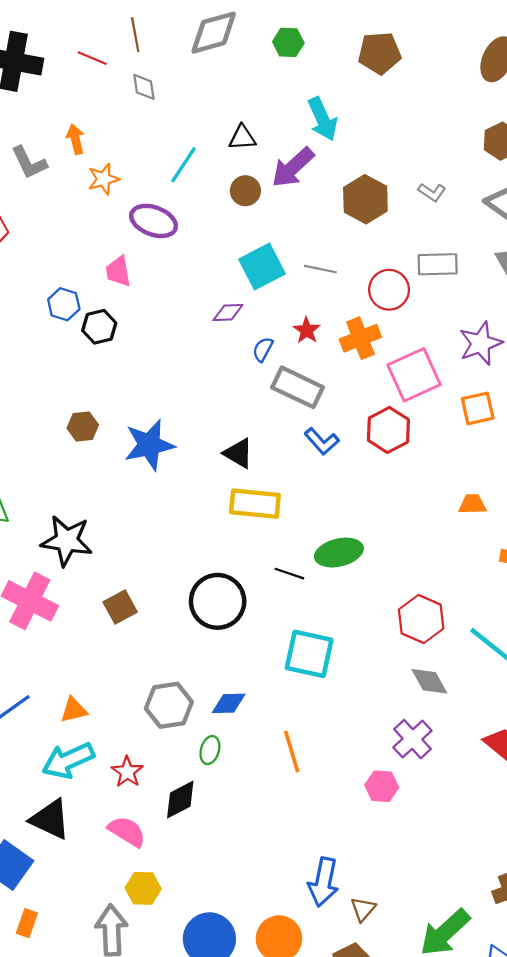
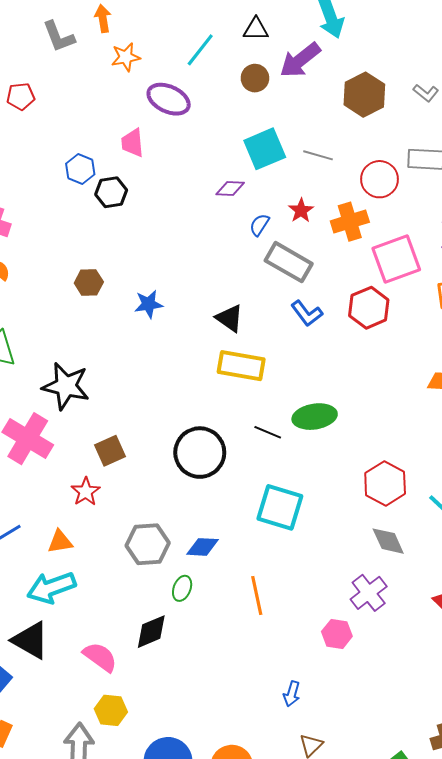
blue star: (149, 445) -> (148, 304), size x0.6
red star: (127, 772) -> (86, 492), moved
blue arrow: (323, 882) -> (292, 694), moved, size x0.6

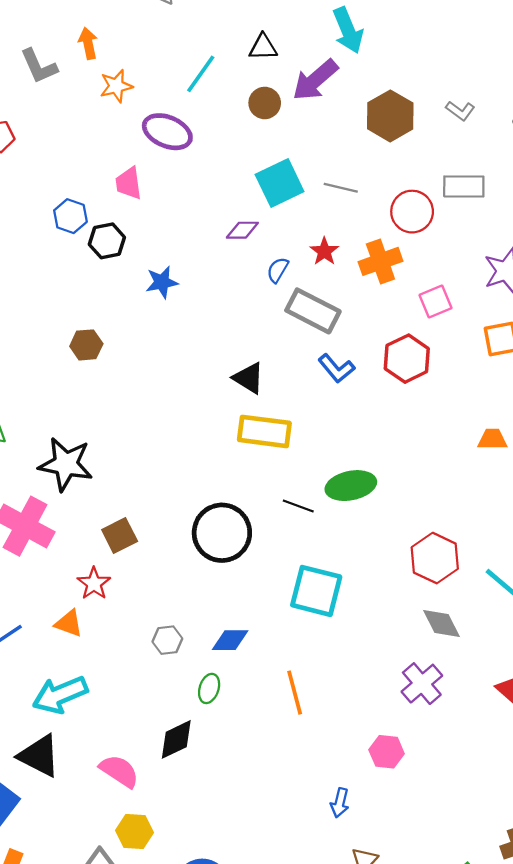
pink square: (396, 259) -> (435, 302), size x0.6
blue star: (148, 304) -> (162, 282), moved
orange triangle: (60, 542) -> (69, 623), moved, turned 32
gray hexagon: (148, 544) -> (167, 640), size x0.6
pink hexagon: (337, 634) -> (387, 752), moved

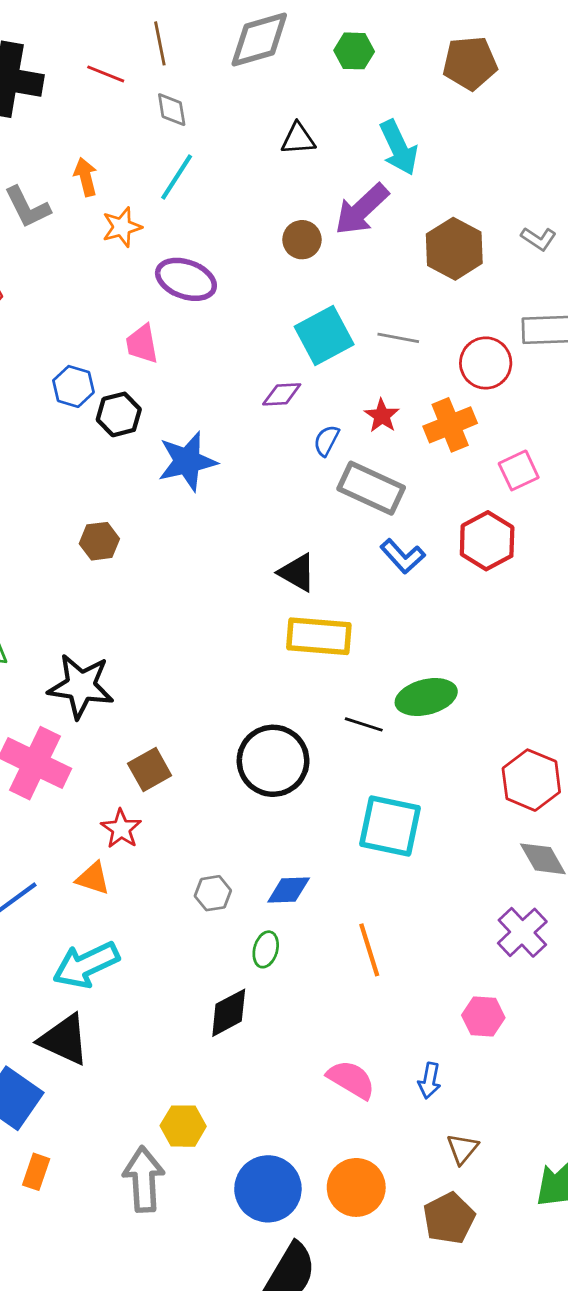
black triangle: (263, 47) -> (298, 139), moved
cyan line: (201, 74) -> (177, 177), moved
blue star: (162, 282) -> (187, 461), size x1.5
pink semicircle: (119, 771) -> (351, 1080), moved

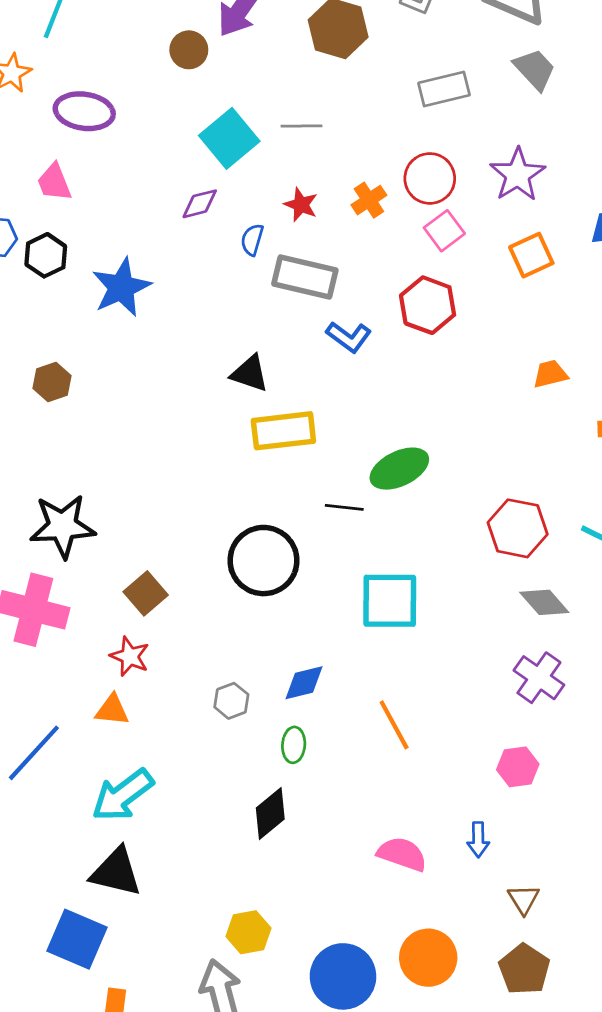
red circle: (486, 363) -> (430, 178), moved
orange cross: (450, 425) -> (369, 200), size x0.7

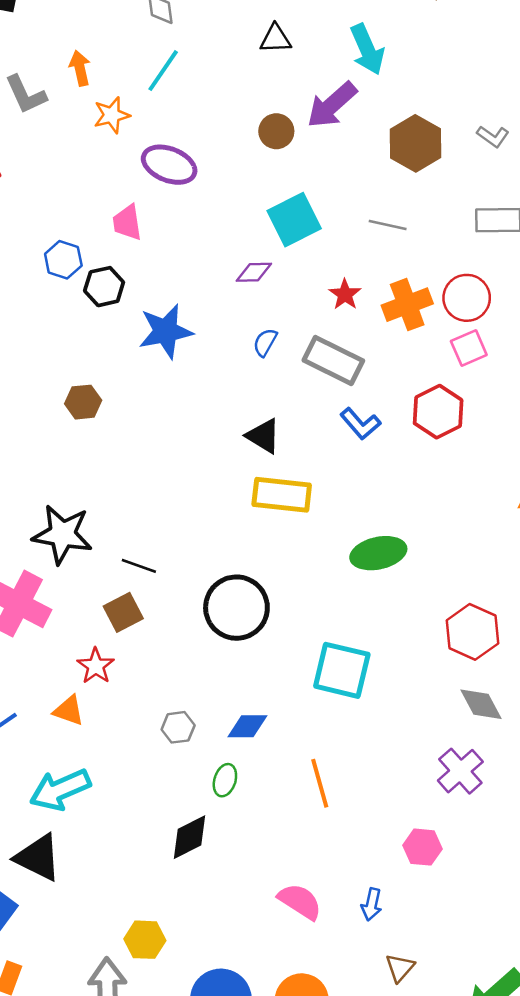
gray line: (302, 126) -> (388, 225), moved
orange cross: (369, 200) -> (407, 305), size x1.5
blue semicircle: (252, 240) -> (265, 342), moved
black line: (344, 507) -> (139, 566), moved

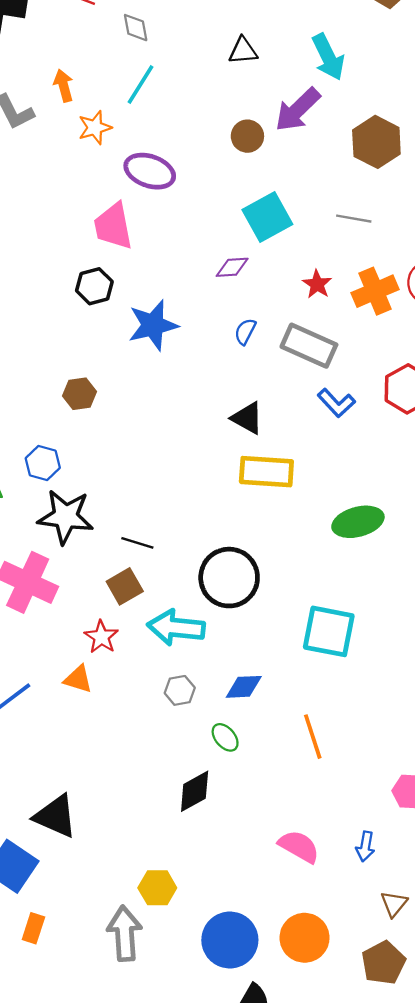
pink trapezoid: (127, 222) -> (113, 226), size x1.4
blue hexagon: (63, 260) -> (43, 463), moved
green ellipse: (225, 780) -> (225, 737), turned -56
cyan arrow: (60, 790) -> (176, 628), moved, turned 32

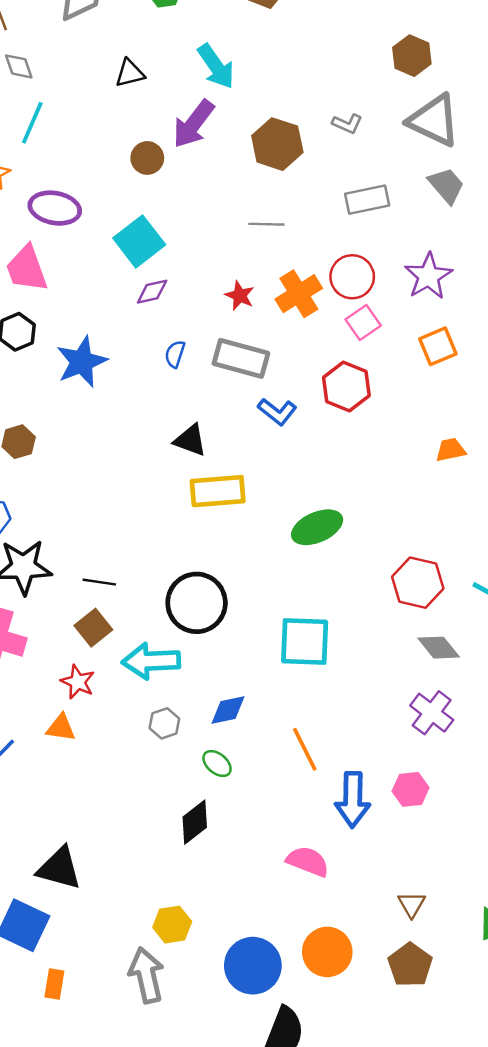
cyan square: (267, 217) -> (139, 241), moved
blue arrow: (365, 846) -> (353, 800), moved, size x1.8

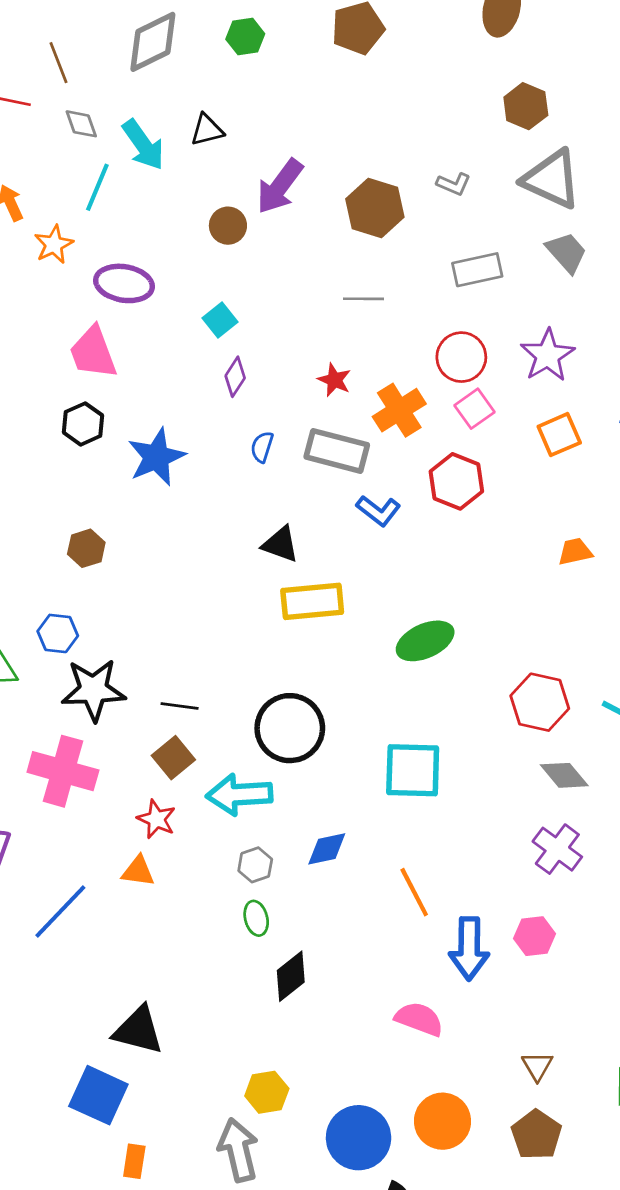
cyan arrow: (216, 66) -> (143, 145), moved
cyan square: (139, 241) -> (220, 320), size x0.6
purple diamond: (152, 292) -> (235, 377), turned -44
orange cross: (299, 294) -> (399, 410), moved
green ellipse: (217, 763) -> (256, 918), moved, turned 36

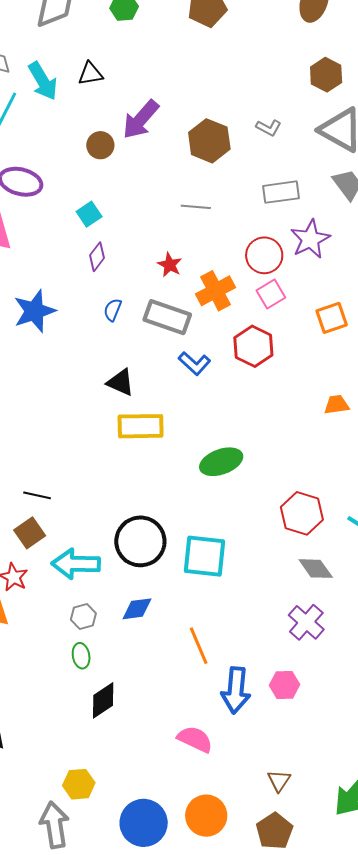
purple star: (548, 355) -> (310, 239), moved
black circle: (290, 728) -> (140, 541), moved

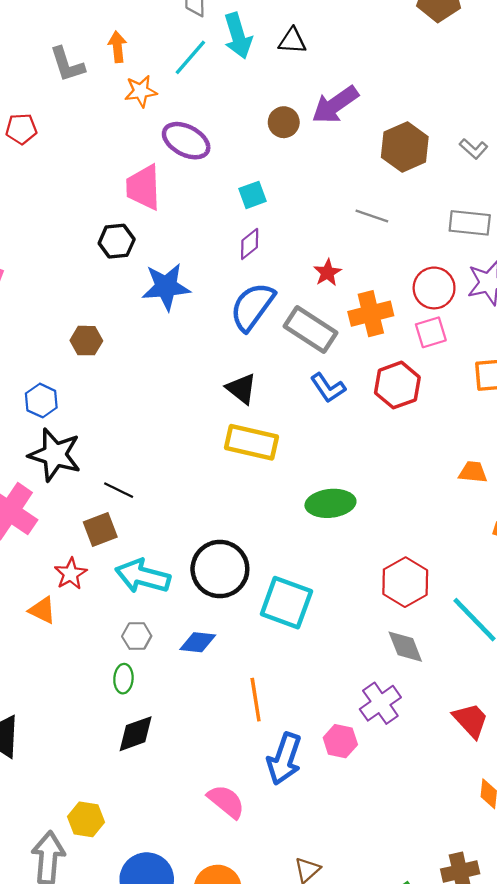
blue semicircle: (113, 310) -> (252, 307), size x2.0
pink hexagon: (285, 685) -> (340, 741), moved

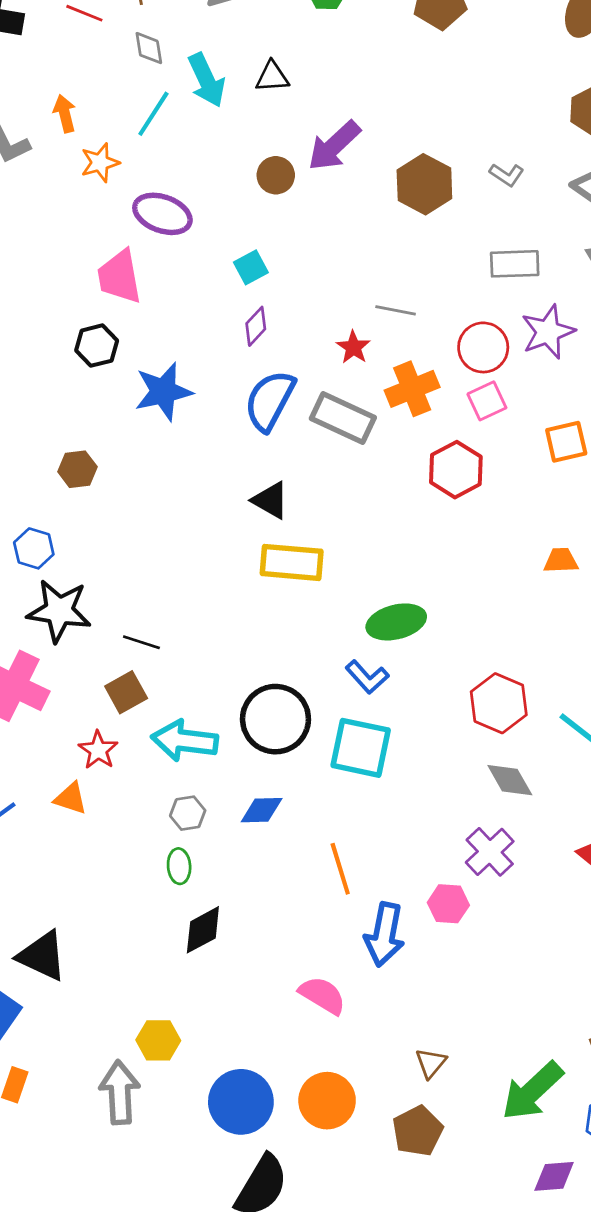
gray line: (372, 216) -> (396, 310), moved
blue L-shape: (328, 388) -> (367, 677), moved

